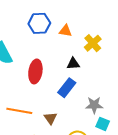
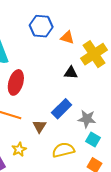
yellow cross: (93, 43) -> (94, 54), size x1.4
red ellipse: (35, 71) -> (16, 82), moved
blue rectangle: (67, 88) -> (62, 109), moved

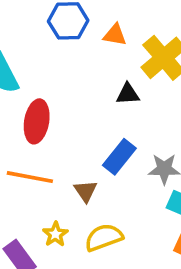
yellow semicircle: (63, 150) -> (104, 237), moved

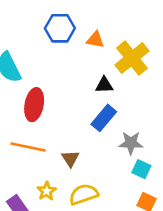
blue rectangle: (119, 157) -> (104, 118), moved

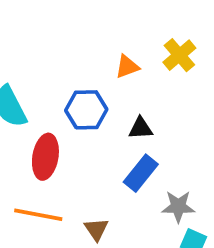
blue hexagon: (60, 28) -> (86, 110), moved
orange triangle: (95, 40) -> (127, 67), turned -30
yellow cross: (132, 58) -> (179, 55), moved, size x0.7

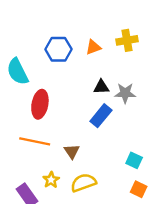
yellow cross: (179, 55) -> (127, 40), turned 30
blue hexagon: (86, 110) -> (58, 49), moved
gray star: (178, 206) -> (125, 93), moved

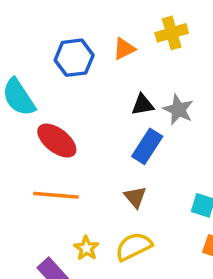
gray star: (125, 93) -> (178, 110), turned 30
red ellipse: (40, 104) -> (57, 141), turned -56
brown triangle: (72, 151) -> (135, 197), moved

